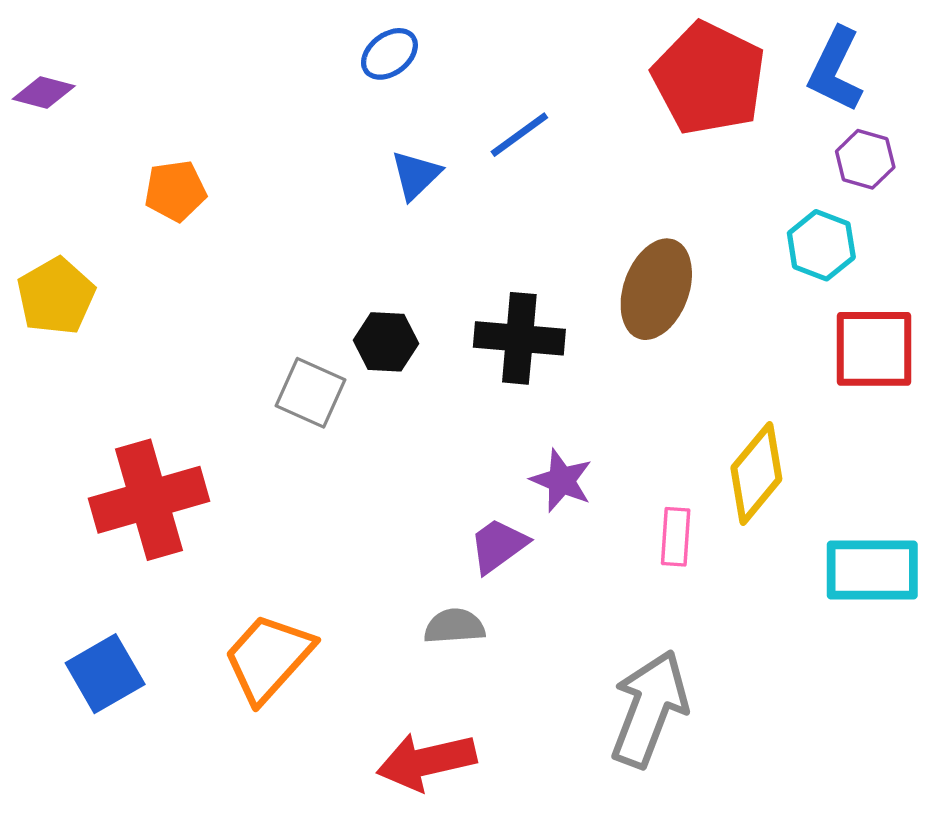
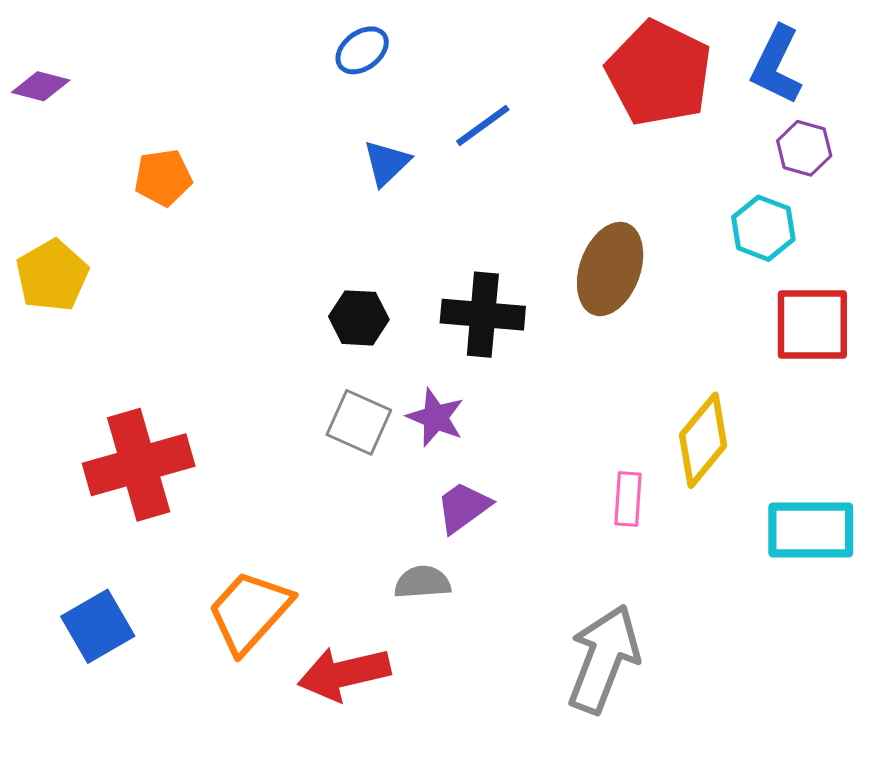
gray square: (310, 393) -> (359, 422), moved
purple star: (562, 480) -> (436, 417), moved
red arrow: (426, 761) -> (344, 674), moved

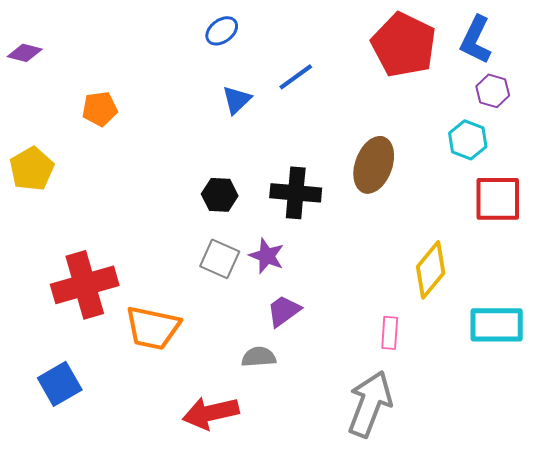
pink rectangle: (628, 499) -> (390, 333), moved
orange trapezoid: (250, 612) -> (153, 328), moved, turned -120

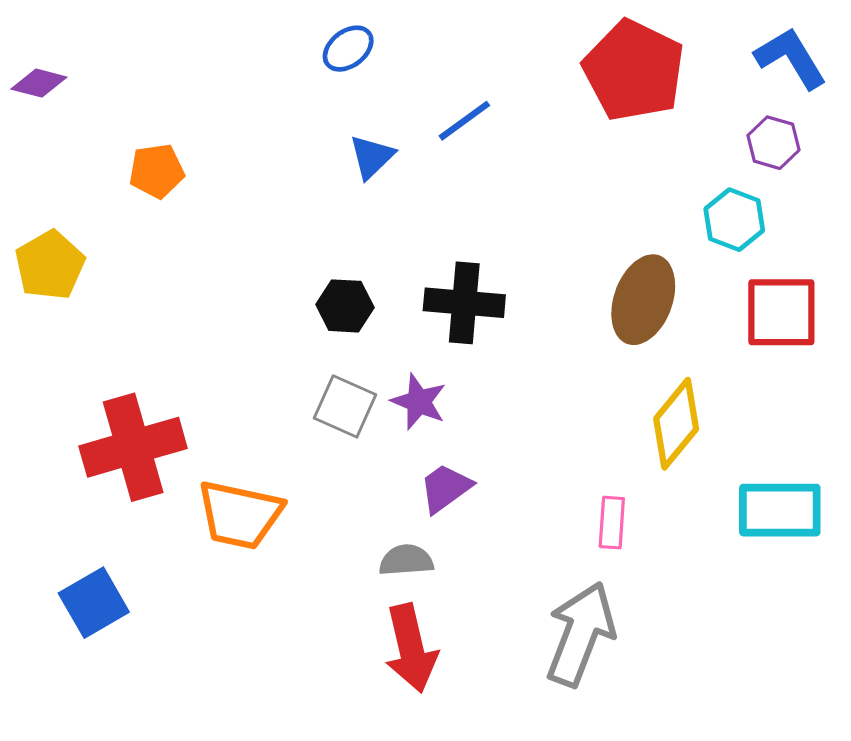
blue L-shape: (476, 40) -> (791, 58), moved, turned 123
brown ellipse: (374, 165) -> (643, 300), moved
red arrow: (211, 413) -> (411, 648), moved, turned -90

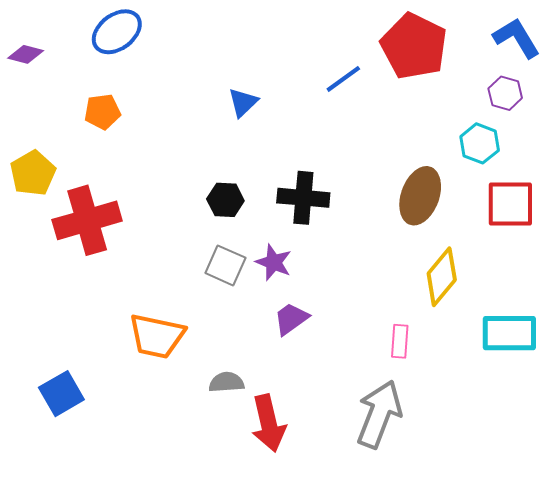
blue ellipse: (348, 49) -> (117, 32), moved, size x1.5
blue line: (464, 121) -> (343, 79), moved
red cross: (133, 447) -> (87, 220), moved
gray semicircle: (406, 560) -> (226, 382), moved

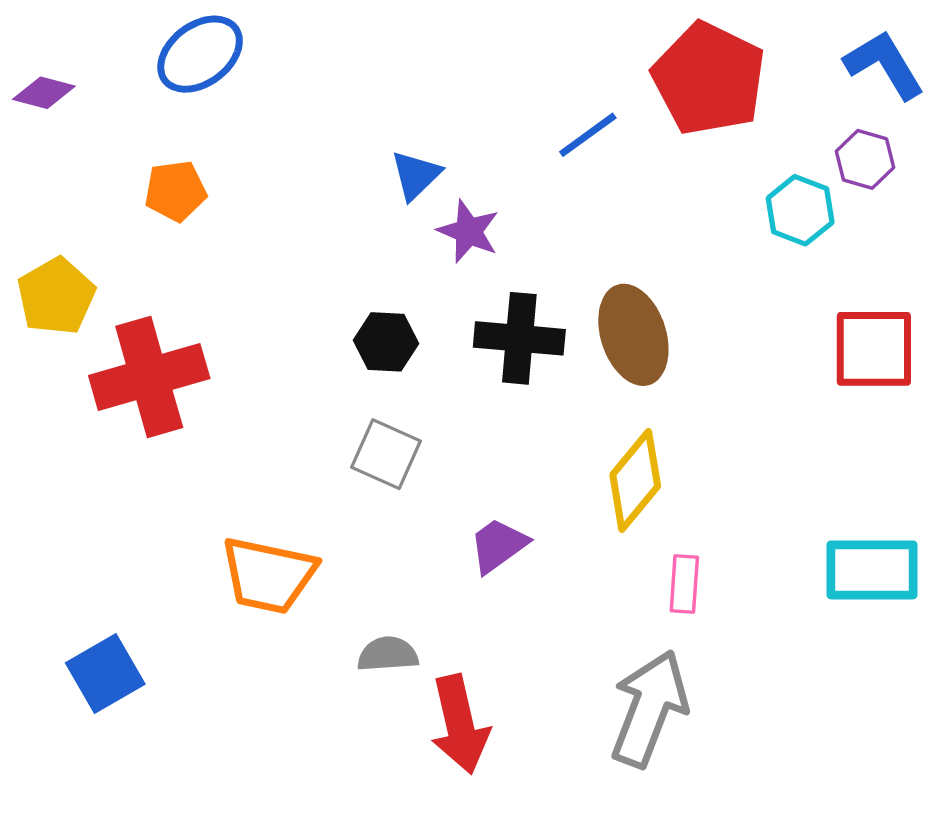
cyan hexagon: (480, 143) -> (800, 210), moved
brown ellipse: (420, 196) -> (633, 335), moved, turned -38
purple star: (274, 262) -> (468, 231), moved
yellow diamond: (442, 277) -> (635, 480), moved

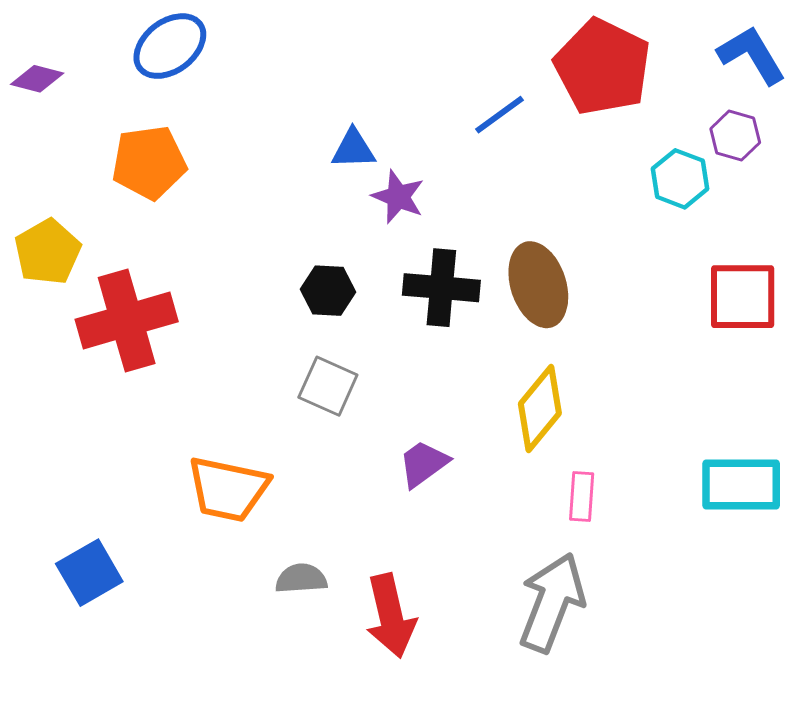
blue triangle: (416, 175) -> (353, 149), turned 42
orange pentagon: (175, 191) -> (149, 162), size x1.4
gray semicircle: (388, 654) -> (301, 579), moved

